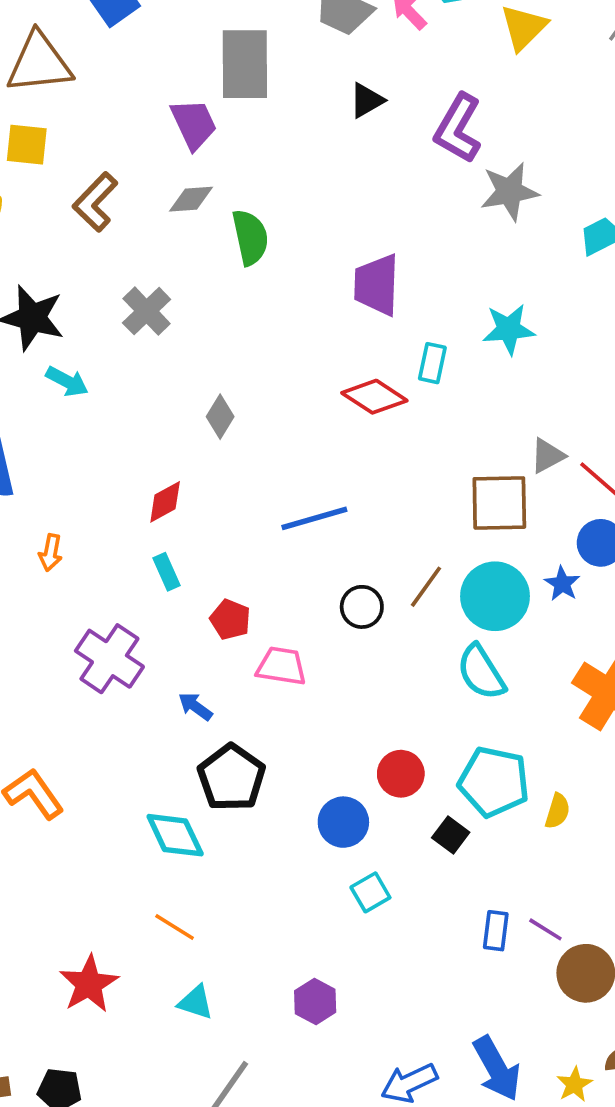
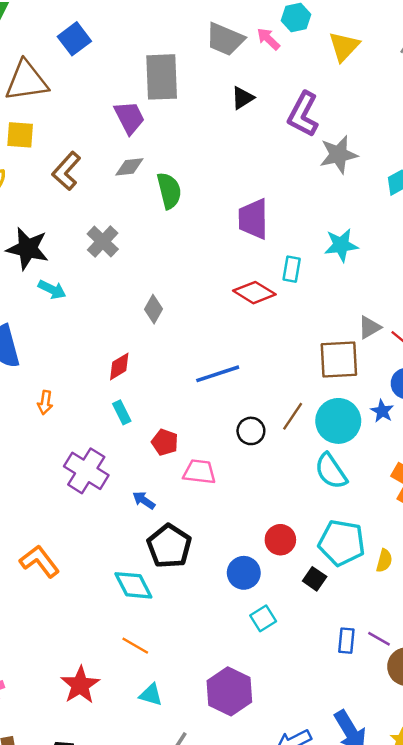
purple hexagon: (315, 1002) -> (229, 691), size x1.6

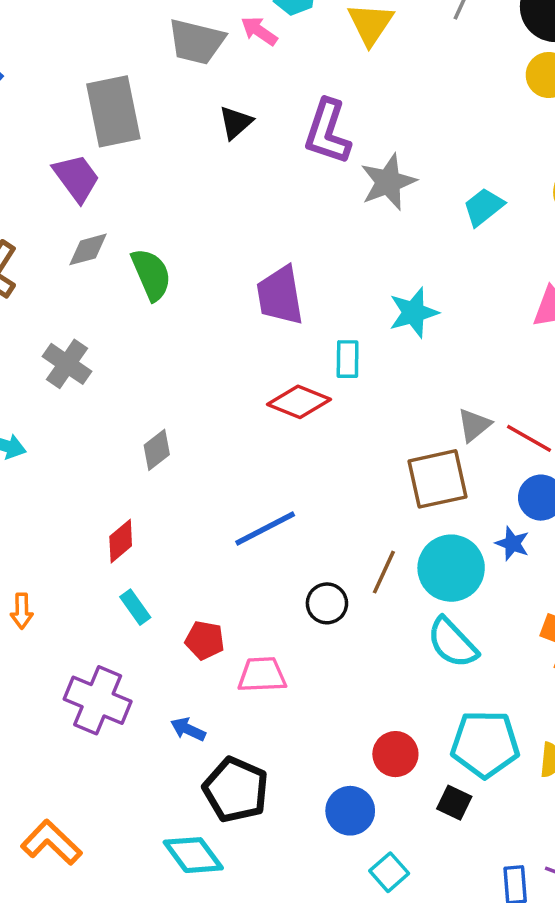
gray diamond: (153, 309) -> (157, 450), turned 32

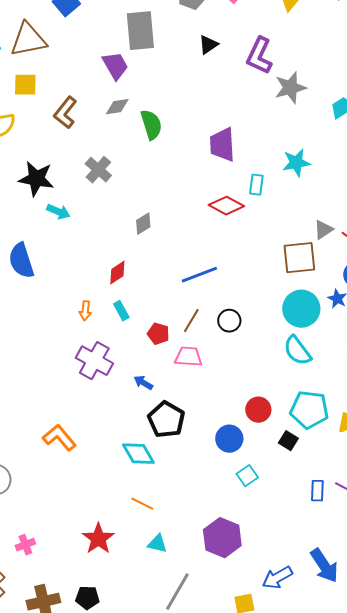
brown line: (384, 572) -> (191, 321), moved
orange arrow: (22, 611) -> (85, 311), moved

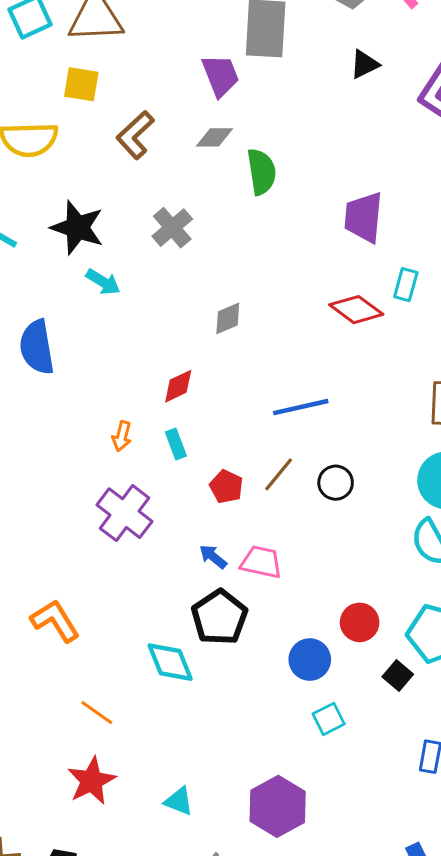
pink trapezoid: (188, 357) -> (261, 562), moved
blue arrow: (143, 383) -> (213, 557), moved
orange line: (142, 504) -> (97, 713), moved

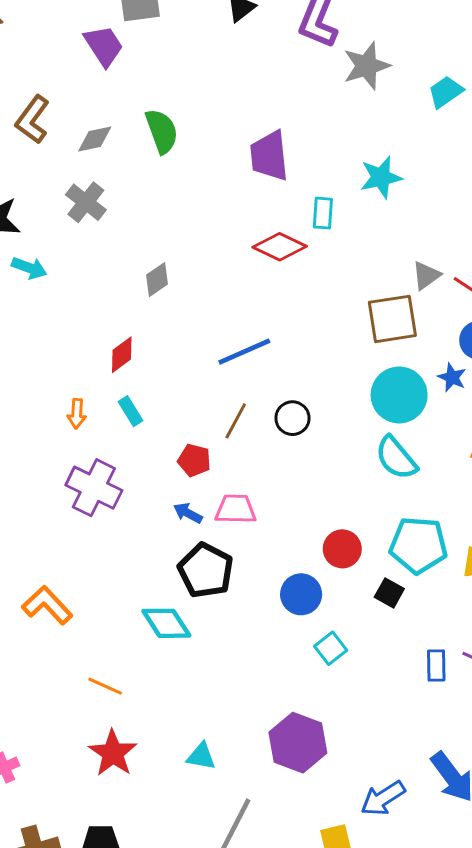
gray diamond: (214, 137) -> (95, 139), moved
red pentagon: (226, 487) -> (194, 460), moved

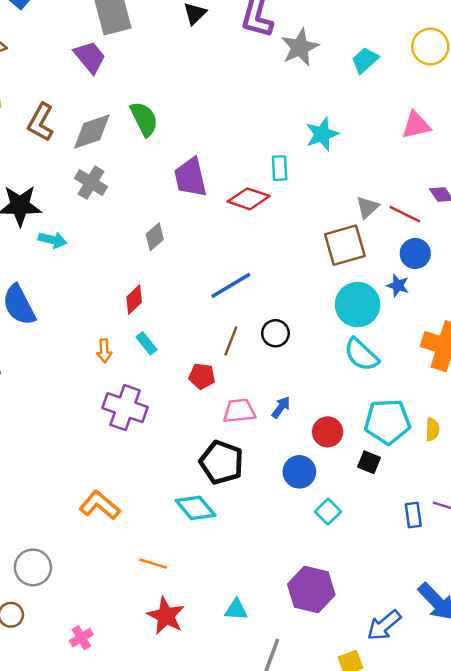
gray diamond: (95, 139) -> (92, 132), size x1.5
purple trapezoid: (269, 156) -> (190, 177), moved
blue arrow: (188, 513) -> (281, 407), moved, turned 105

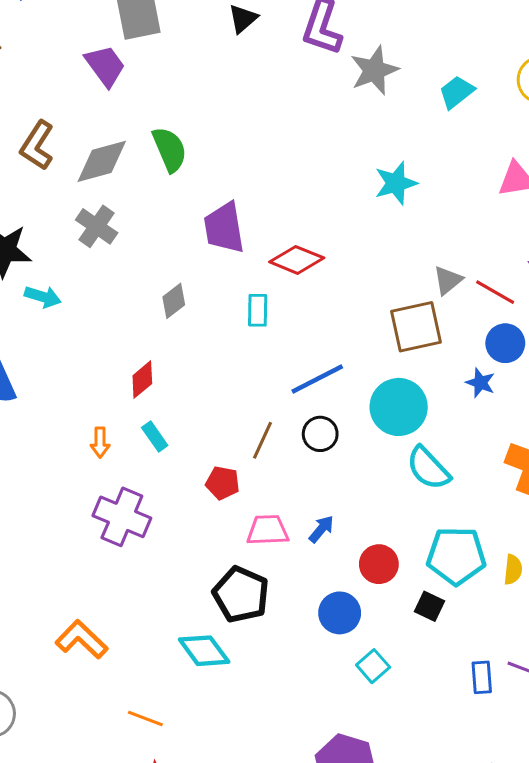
cyan rectangle: (280, 168) -> (258, 310), moved
blue line: (231, 285) -> (317, 379), moved
cyan circle: (358, 305) -> (399, 407), moved

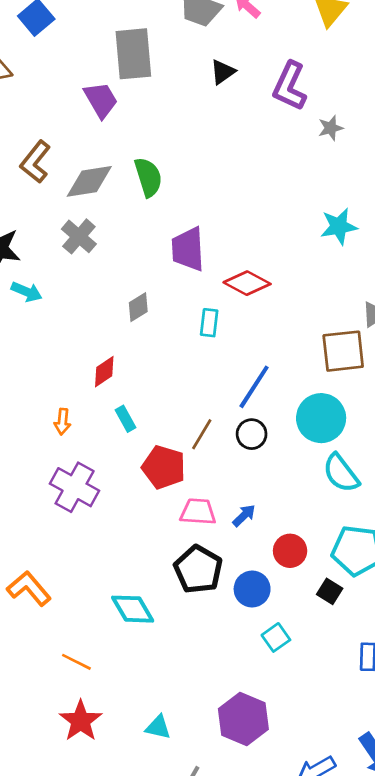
gray star: (374, 70) -> (331, 128), size x0.6
blue line: (317, 379) -> (254, 387), turned -36
cyan rectangle: (155, 437) -> (125, 419), moved
red pentagon: (223, 483) -> (164, 467), size x1.5
black pentagon: (241, 594) -> (198, 569), moved

